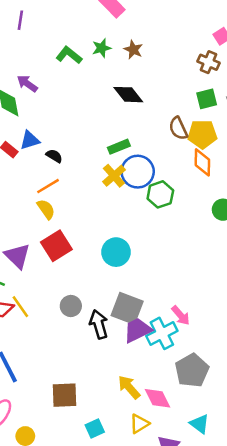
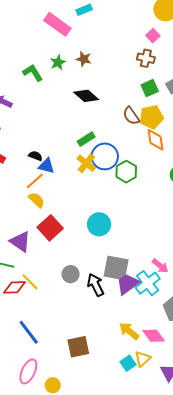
green L-shape: (69, 55) -> (33, 73), turned 30
blue triangle: (30, 140) -> (46, 166), moved, turned 42
cyan square: (95, 428) -> (128, 363), moved

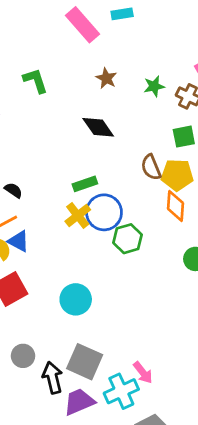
green star: (58, 62) -> (154, 86), moved
blue triangle: (46, 166) -> (19, 241), moved
purple trapezoid: (128, 284) -> (79, 402), moved

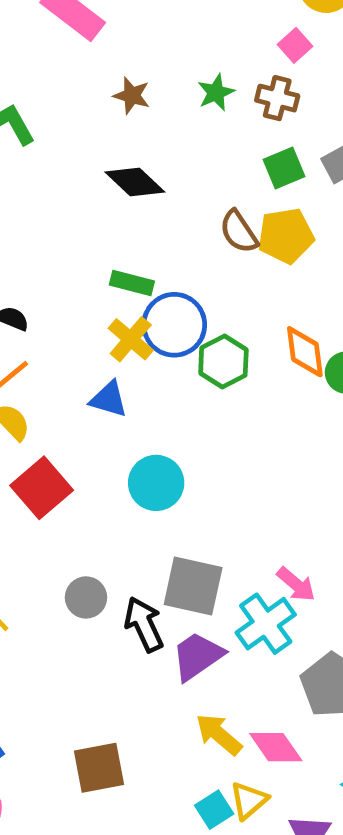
green rectangle: (85, 184) -> (132, 283), turned 45
orange diamond: (176, 206) -> (305, 352), moved
blue triangle: (19, 241) -> (109, 399), moved

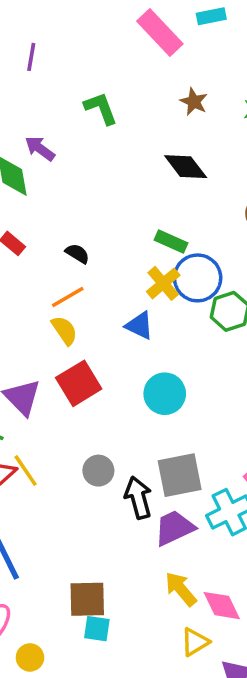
gray square: (193, 586) -> (180, 475), turned -33
cyan square: (214, 810) -> (97, 629), moved, turned 32

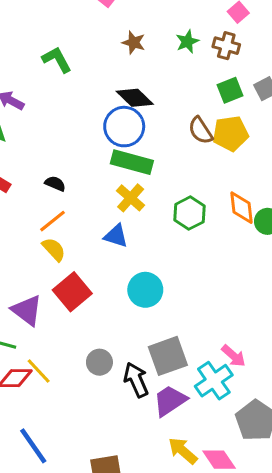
green rectangle: (171, 242) -> (132, 162), size x1.5
blue circle: (198, 278) -> (124, 127), moved

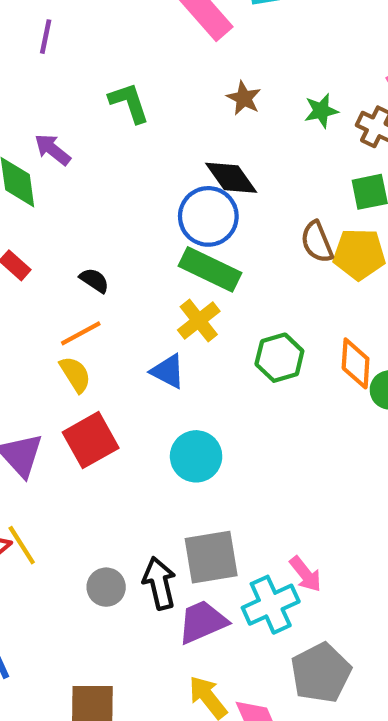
gray circle: (99, 362) -> (106, 587), moved

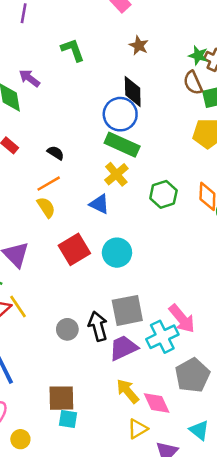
green star: (321, 111) -> (198, 56), moved, turned 30
black diamond: (231, 178) -> (133, 92), turned 36
brown semicircle: (317, 242) -> (193, 83), moved
red square: (91, 440) -> (74, 249), moved
pink arrow: (305, 574) -> (182, 319), size x1.4

